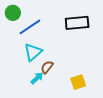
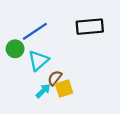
green circle: (13, 13) -> (15, 49), moved
yellow square: (78, 82) -> (64, 89), moved

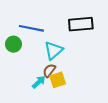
blue line: (35, 31) -> (31, 28), turned 45
cyan triangle: (38, 61) -> (53, 50), moved

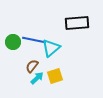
blue line: (31, 28) -> (34, 40), moved
brown semicircle: (49, 70) -> (32, 66), moved

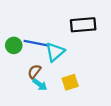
yellow square: (55, 76) -> (70, 82), moved
cyan arrow: (37, 78) -> (40, 84), turned 80

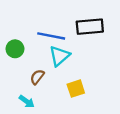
blue line: (37, 43) -> (51, 36), moved
cyan arrow: (40, 84) -> (27, 101), moved

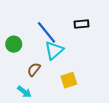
black rectangle: (90, 27) -> (82, 24), size x0.6
blue line: (51, 36) -> (47, 32), turned 40

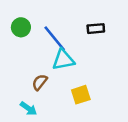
green circle: (14, 44) -> (21, 27), moved
cyan triangle: (54, 50) -> (63, 60), turned 30

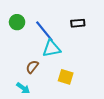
yellow square: (81, 95) -> (66, 77), turned 35

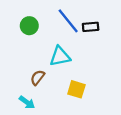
green circle: (17, 22) -> (29, 26), moved
blue line: (44, 31) -> (68, 21), moved

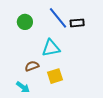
brown semicircle: (38, 78) -> (32, 66), turned 32
yellow square: (76, 89) -> (55, 76), moved, turned -35

